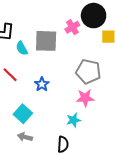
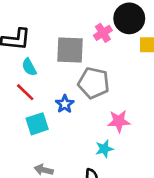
cyan semicircle: (22, 48) -> (29, 67), moved
gray pentagon: (88, 72) -> (94, 83), moved
cyan square: (23, 114) -> (37, 124), moved, turned 30

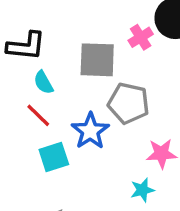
blue star: (65, 104) -> (90, 131), size x1.5

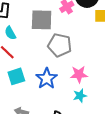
blue star: (90, 131) -> (47, 78), moved
cyan star: (142, 190) -> (80, 96), moved

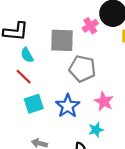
pink star: (79, 74) -> (104, 101), turned 30
cyan star: (80, 96) -> (96, 130), moved

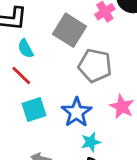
gray square: (62, 40) -> (69, 30), turned 30
cyan star: (96, 130) -> (91, 142), moved

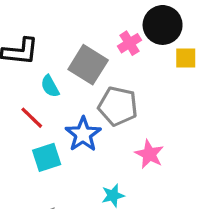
cyan semicircle: (26, 49) -> (50, 86), moved
blue star: (77, 112) -> (83, 134), moved

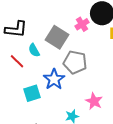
red line: (32, 118) -> (17, 61), moved
pink star: (149, 154) -> (94, 101), moved

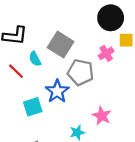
pink cross: (82, 24) -> (106, 53), moved

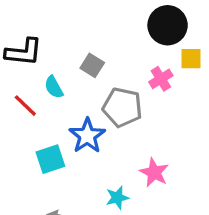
gray square: (61, 45) -> (92, 65), size x0.6

